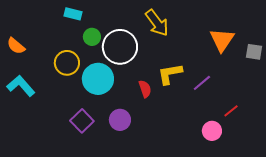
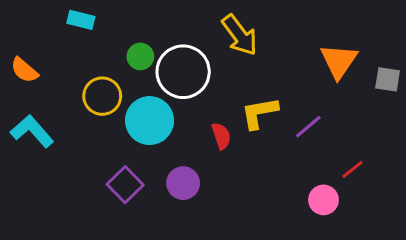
cyan rectangle: (73, 14) -> (81, 20), moved

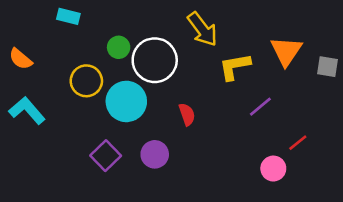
yellow L-shape: (259, 113) -> (235, 67), moved

